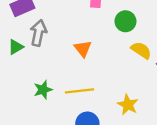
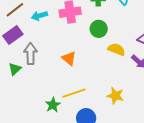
green star: (43, 90) -> (53, 105), moved

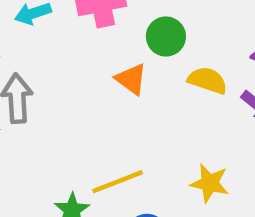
orange triangle: (69, 58) -> (131, 79), moved

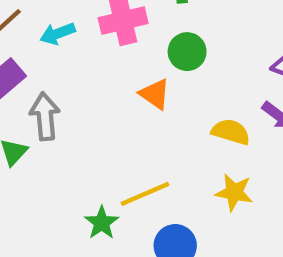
yellow semicircle: (207, 80) -> (231, 132), moved

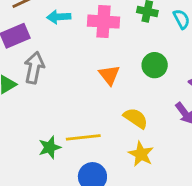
green circle: (187, 52) -> (155, 65), moved
yellow semicircle: (231, 132) -> (136, 118), moved

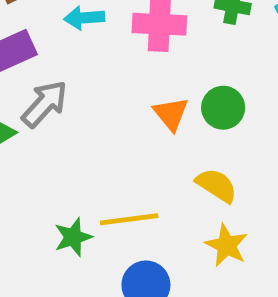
green circle: (155, 65) -> (223, 108), moved
gray arrow: (34, 68) -> (45, 104), turned 32

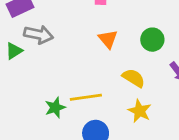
gray arrow: (45, 104) -> (39, 35), turned 60
green circle: (223, 108) -> (152, 40), moved

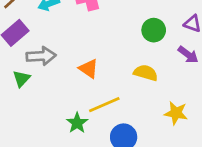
orange triangle: (108, 39) -> (89, 69), moved
yellow star: (140, 111) -> (176, 113), moved

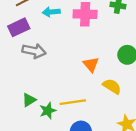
orange triangle: (89, 69) -> (91, 64), moved
green triangle: (21, 79) -> (29, 100), moved

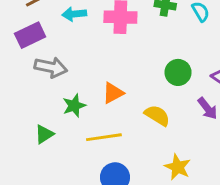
orange triangle: (91, 64) -> (113, 93), moved, turned 42
green star: (48, 111) -> (74, 106), moved

